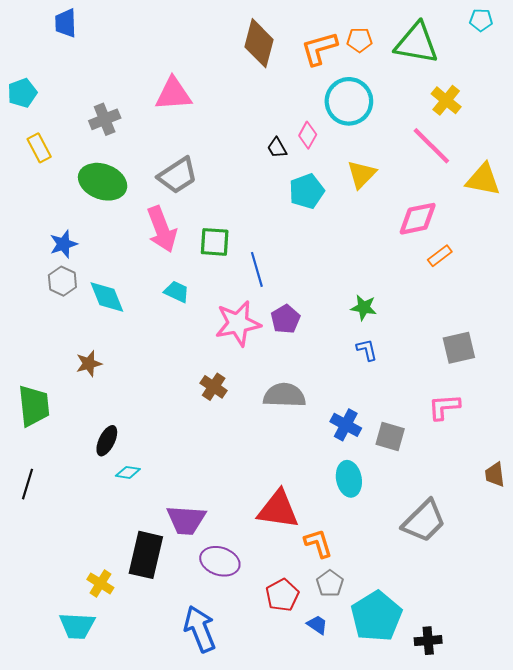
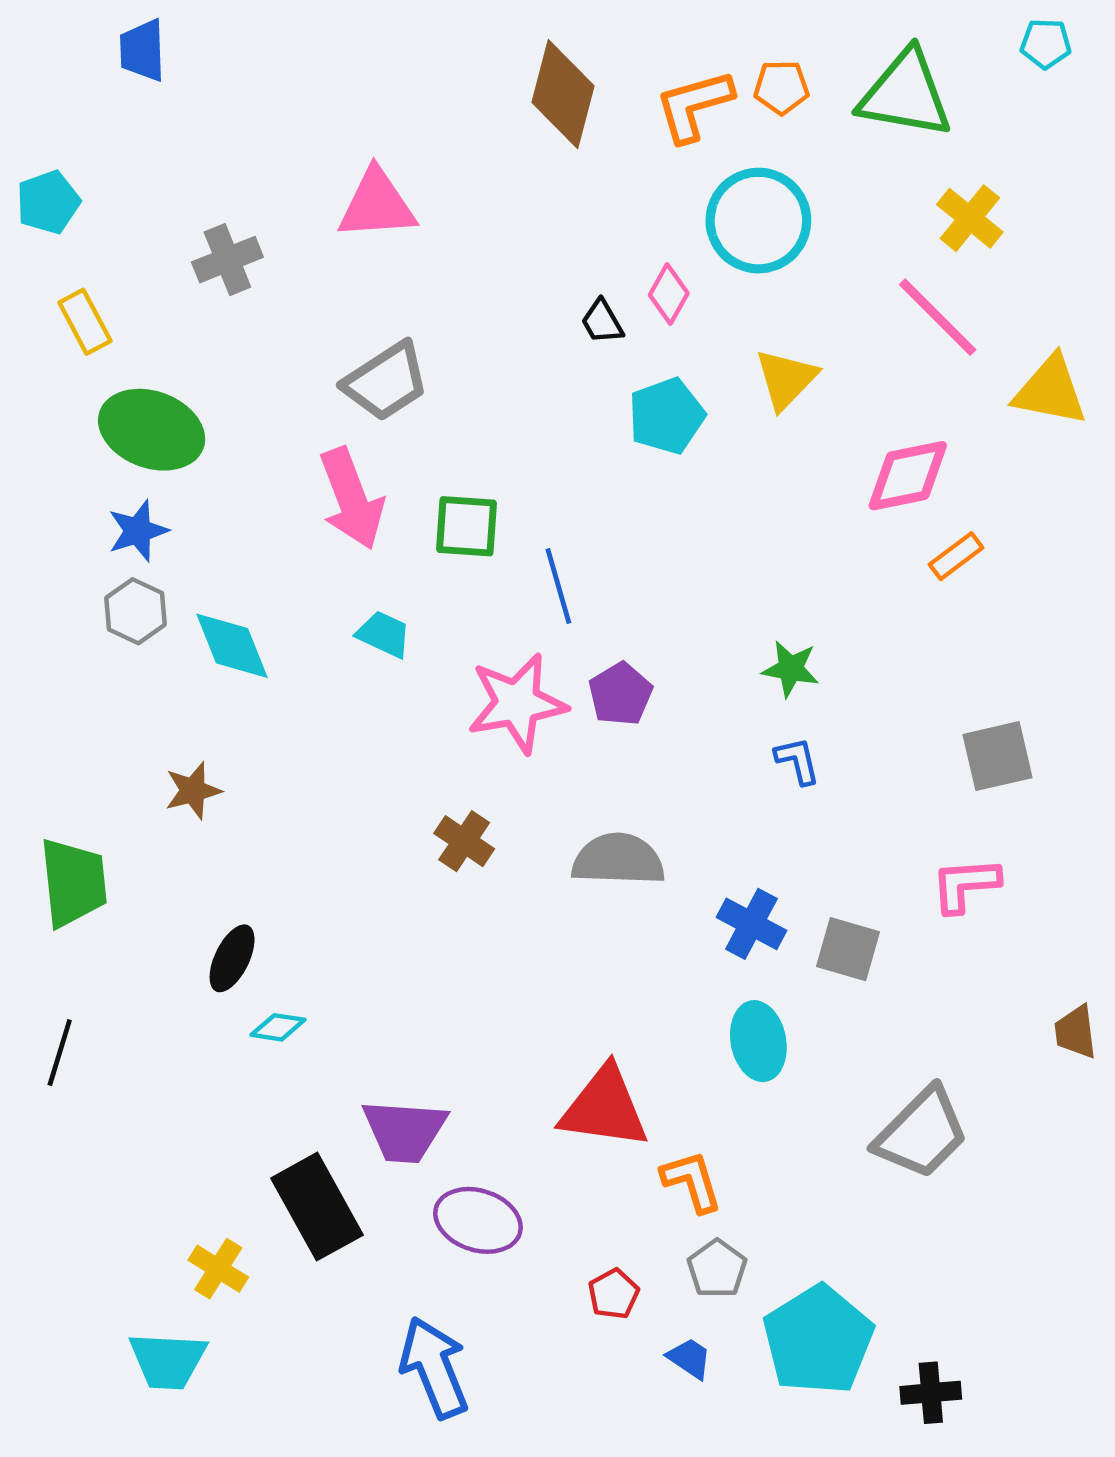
green ellipse: (103, 182) -> (152, 430), moved
black rectangle: (146, 555) -> (317, 1207), turned -42
red pentagon: (282, 595) -> (614, 1294), size x0.7

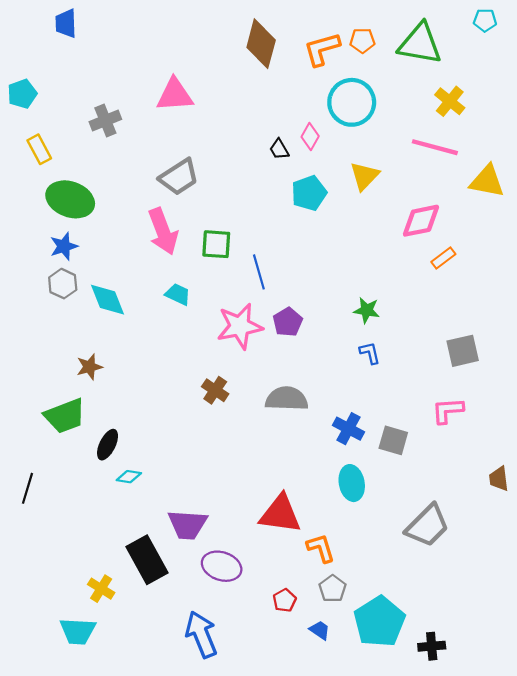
pink line: (938, 317) -> (435, 147), turned -30
green trapezoid: (73, 882) -> (65, 416), moved, turned 75

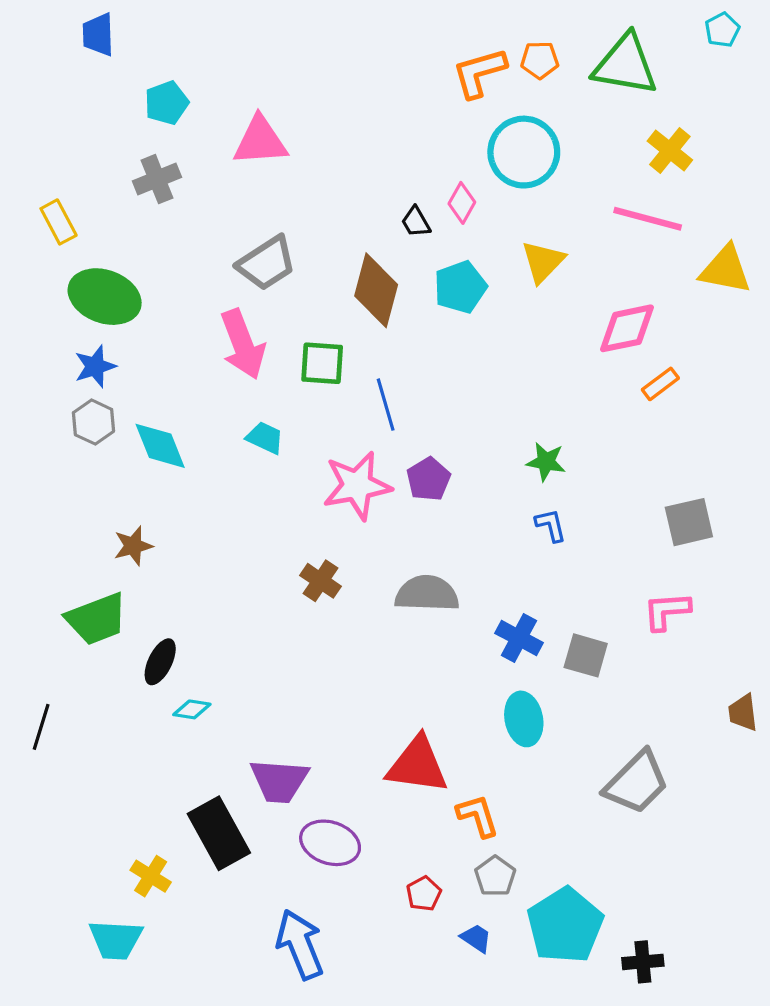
cyan pentagon: (485, 20) -> (722, 30), turned -30
brown diamond: (261, 44) -> (376, 290), moved
cyan pentagon: (22, 94) -> (167, 103), moved

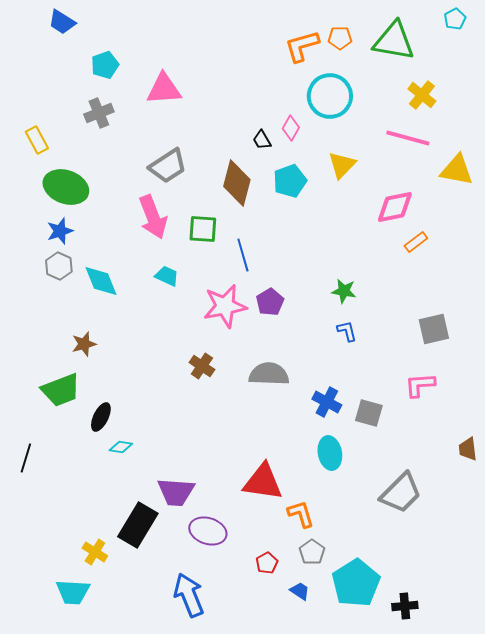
blue trapezoid: (98, 35) -> (62, 22), turned -56
black rectangle: (219, 833) -> (138, 525), turned 60

